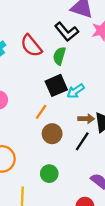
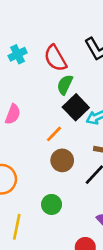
green semicircle: (59, 56) -> (65, 85), moved
black square: (56, 85) -> (76, 107), turned -30

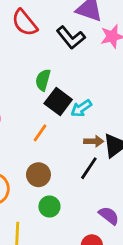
red semicircle: (55, 58) -> (25, 23), moved
brown circle: (62, 160) -> (38, 175), moved

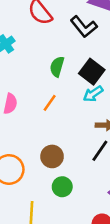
black square: (58, 102) -> (92, 72), moved
orange line: (40, 133) -> (50, 103), moved

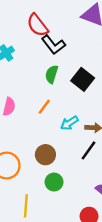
black L-shape: (84, 27) -> (53, 45), moved
cyan arrow: (93, 94) -> (69, 123), moved

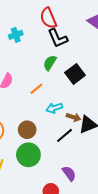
green circle: (54, 182) -> (28, 155), size x1.5

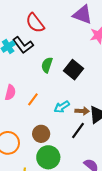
black L-shape: (58, 38) -> (23, 45), moved
orange line: (37, 89) -> (33, 99), moved

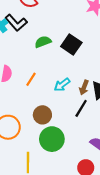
green semicircle: (47, 65) -> (43, 42), turned 56
brown arrow: (82, 111) -> (84, 87), turned 112

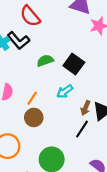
cyan arrow: (62, 85) -> (65, 91), moved
brown circle: (42, 115) -> (34, 117), moved

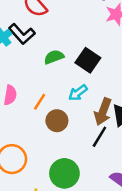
brown arrow: (86, 108) -> (103, 112), size x1.5
brown circle: (34, 117) -> (57, 121), moved

